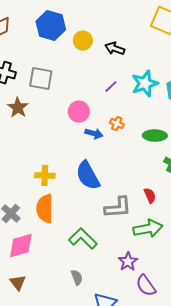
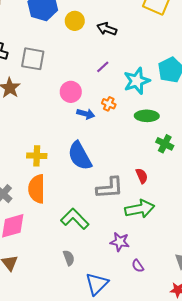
cyan star: (145, 84) -> (137, 81), moved
purple star: (128, 262) -> (120, 242), turned -30
purple semicircle: (146, 286) -> (138, 266), size x0.6

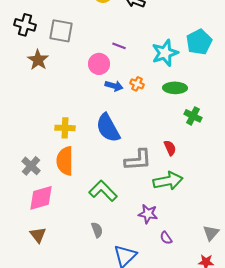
purple line: (103, 67) -> (119, 46), moved, turned 64
orange cross: (109, 104) -> (137, 84), moved

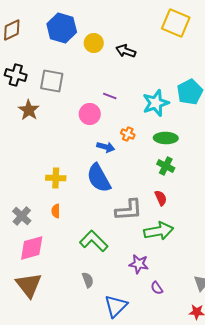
blue arrow: (114, 86) -> (106, 147), moved
green cross: (193, 116) -> (166, 166), moved
orange semicircle: (65, 161) -> (56, 211), size x0.5
brown triangle: (38, 235) -> (29, 285), size x1.6

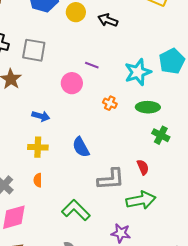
blue arrow: (106, 147) -> (41, 116), moved
green cross: (166, 166) -> (161, 135), moved
blue semicircle: (99, 178) -> (81, 147), size x0.7

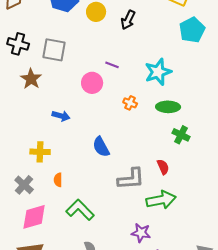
black arrow: (108, 20) -> (128, 20), turned -84
cyan pentagon: (172, 61) -> (192, 30), moved
yellow cross: (38, 147) -> (40, 152), moved
green L-shape: (76, 210) -> (80, 210), moved

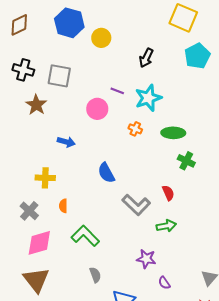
black arrow: (128, 20) -> (146, 58), moved
cyan star: (158, 72) -> (148, 98), moved
gray L-shape: (131, 179) -> (136, 205), turned 48
green arrow: (161, 200) -> (166, 226), size x0.7

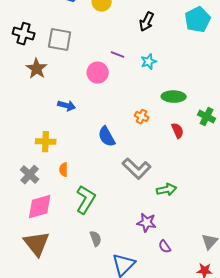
cyan star: (148, 98) -> (149, 62), size x0.6
orange cross: (135, 129) -> (142, 117), moved
green cross: (186, 161) -> (207, 117), moved
red semicircle: (168, 193) -> (178, 131), moved
green L-shape: (85, 236) -> (86, 200), turned 76

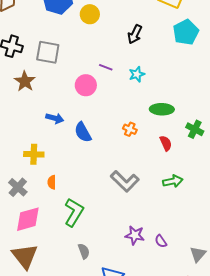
blue semicircle: (107, 137) -> (83, 132), moved
green arrow: (167, 190) -> (173, 181), moved
purple semicircle: (165, 247) -> (161, 241), moved

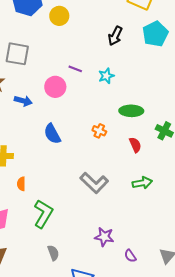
black arrow: (135, 34) -> (115, 36), moved
blue arrow: (55, 118) -> (23, 101), moved
purple semicircle: (161, 241) -> (130, 256), moved

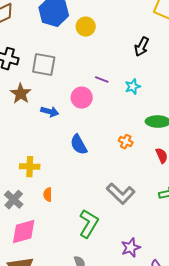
green L-shape: (43, 214) -> (89, 224), moved
purple star: (104, 237) -> (131, 248), turned -30

